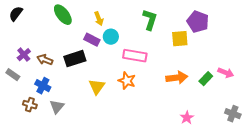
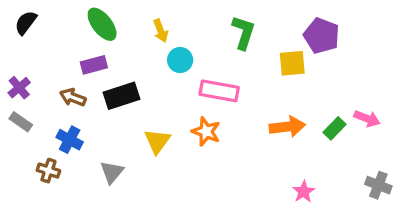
purple rectangle: (92, 40) -> (94, 65), moved, turned -42
purple cross: (24, 55) -> (19, 88), moved
gray triangle: (57, 107) -> (112, 172), moved

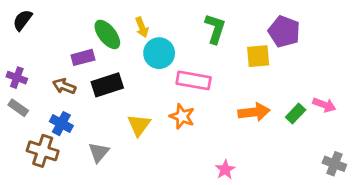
green ellipse: (102, 24) -> (107, 34), moved
cyan circle: (180, 60) -> (159, 53), size x1.4
purple cross: (19, 88) -> (17, 78), turned -30
brown cross: (48, 171) -> (43, 151), size x1.5
pink star: (304, 192) -> (225, 170), moved

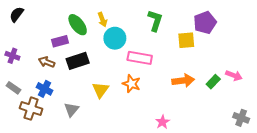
purple pentagon: (284, 32) -> (205, 23), turned 30
gray rectangle: (18, 108) -> (13, 88), moved

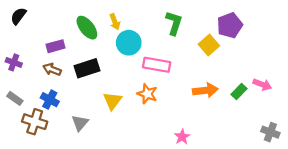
yellow square: (186, 40) -> (209, 45), turned -36
purple rectangle: (60, 41) -> (56, 46), moved

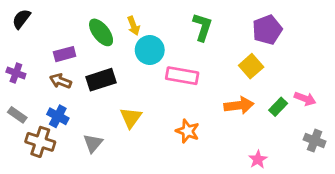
yellow square: (209, 45) -> (251, 66), moved
orange star: (147, 94) -> (188, 131), moved
gray cross: (270, 132) -> (315, 141), moved
pink star: (182, 137) -> (258, 159), moved

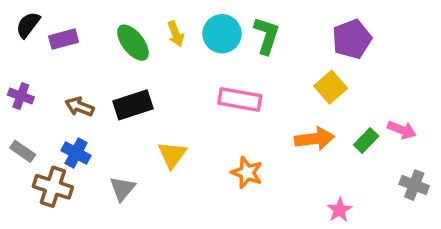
cyan circle: (150, 50) -> (222, 34), moved
purple rectangle: (65, 54) -> (64, 39), moved

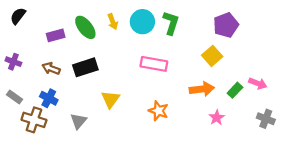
purple rectangle: (64, 39) -> (56, 35), moved
pink star: (339, 210) -> (217, 118), moved

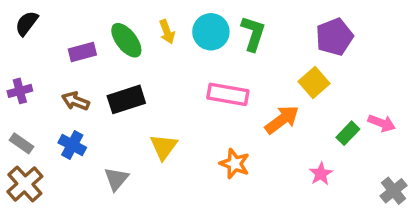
purple cross: (13, 62) -> (20, 91), turned -35
orange arrow: (202, 89) -> (282, 120), moved, turned -30
gray cross: (266, 119) -> (394, 191), moved, turned 30
brown cross: (34, 120) -> (25, 184), moved, turned 30

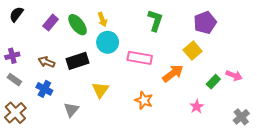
cyan circle: (211, 32) -> (108, 42), moved
purple rectangle: (82, 52) -> (51, 23), moved, turned -35
gray rectangle: (22, 143) -> (14, 80), moved

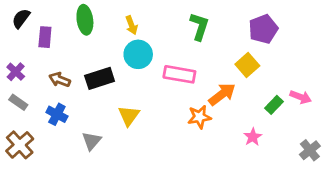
purple rectangle: (51, 23) -> (45, 37), moved, turned -35
green ellipse: (78, 25) -> (85, 20), moved, turned 30
purple cross: (12, 56) -> (16, 72), turned -32
orange star: (144, 100) -> (199, 117), moved, turned -30

